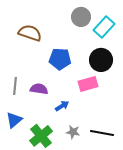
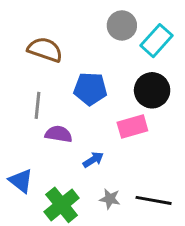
gray line: (15, 86) -> (37, 105), moved
blue triangle: (14, 120) -> (21, 181), turned -42

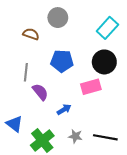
gray circle: (122, 25) -> (58, 18), moved
brown semicircle: (45, 50) -> (31, 34), size x0.7
purple semicircle: (59, 134) -> (40, 92), turned 42

